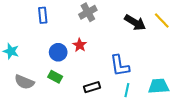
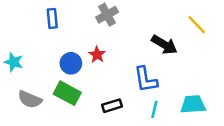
black arrow: (135, 23) -> (164, 45), moved
green rectangle: (55, 77) -> (67, 93), size x1.5

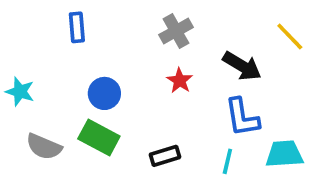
gray cross: (107, 15) -> (176, 31), moved
red star: (97, 55) -> (180, 81), moved
blue L-shape: (146, 79) -> (242, 117), moved

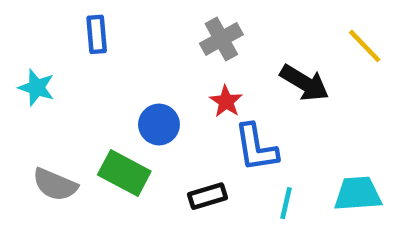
cyan star: (20, 92) -> (37, 88), moved
blue circle: (104, 93) -> (159, 124), moved
blue L-shape: (242, 117) -> (256, 148), moved

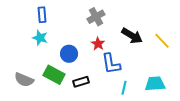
yellow line: (365, 46) -> (162, 41), moved
cyan star: (37, 88) -> (40, 38), moved
black rectangle: (208, 196) -> (81, 82), moved

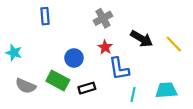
cyan star: (40, 38) -> (14, 53), moved

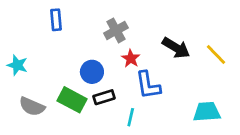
gray cross: (103, 18) -> (116, 30), moved
black rectangle: (87, 88) -> (104, 97), moved
cyan line: (133, 94) -> (131, 117), moved

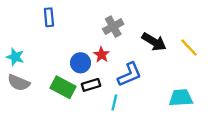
gray cross: (116, 30) -> (113, 27), moved
red star: (131, 58) -> (101, 55), moved
blue L-shape: (148, 85) -> (130, 74), turned -104
gray semicircle: (32, 107) -> (19, 83), moved

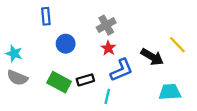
black arrow: (154, 42) -> (152, 57), moved
red star: (101, 55) -> (108, 48), moved
blue circle: (80, 63) -> (66, 44), moved

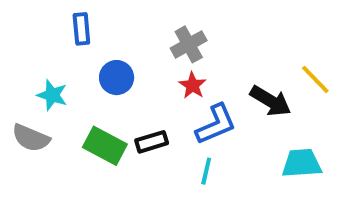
cyan star: (14, 54) -> (52, 95), moved
cyan line: (107, 96) -> (206, 171), moved

